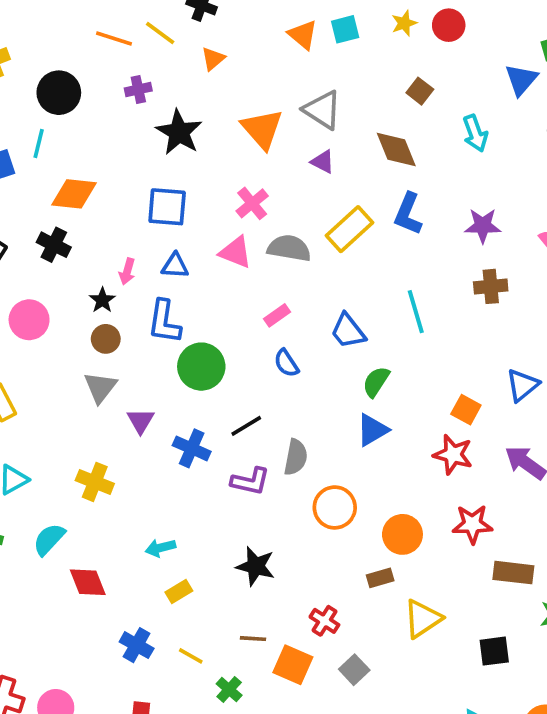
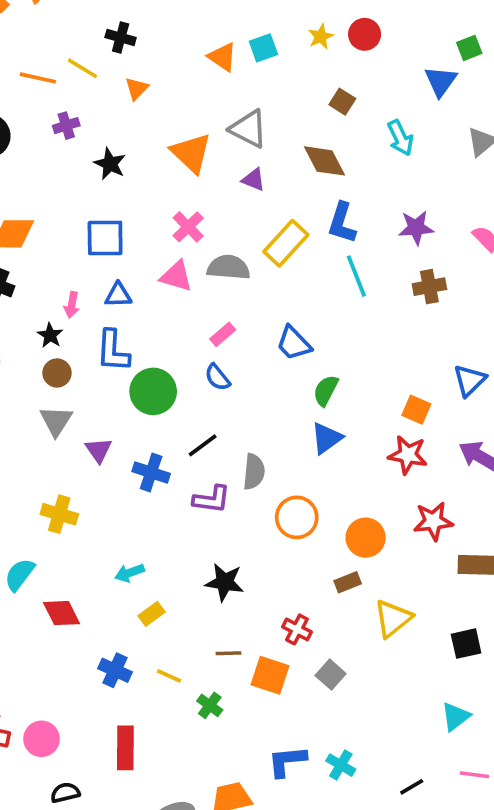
black star: (179, 132) -> (110, 164), size x0.7
cyan line: (416, 312) -> (356, 276), moved
blue semicircle: (286, 363) -> (217, 377), moved

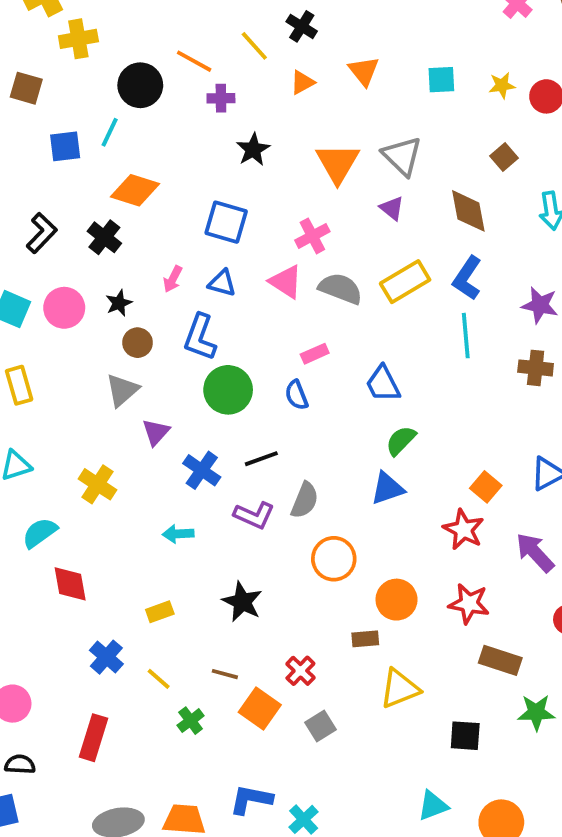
orange triangle: (222, 57) -> (364, 71), moved
orange line: (38, 78) -> (194, 61), moved
black star: (50, 335) -> (119, 303), moved
cyan arrow: (130, 573) -> (178, 534), moved

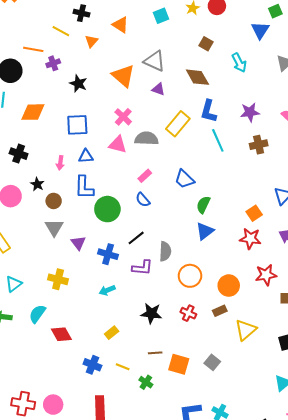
orange diamond: (135, 190) -> (33, 112), moved
orange square: (486, 487) -> (254, 213), turned 35
red cross: (300, 671) -> (188, 313), moved

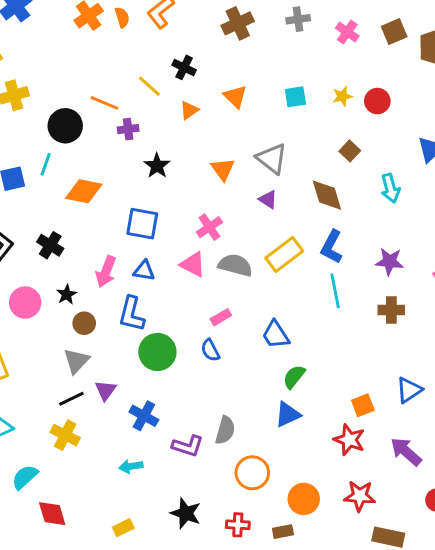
orange triangle: (123, 76) -> (223, 169), size x0.7
pink arrow: (60, 163) -> (106, 272), size x1.5
black line: (136, 238) -> (71, 399), moved
red cross: (188, 313) -> (238, 525), turned -35

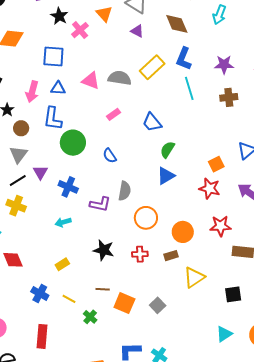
cyan arrow: (390, 188) -> (219, 15), turned 42
pink cross: (209, 227) -> (80, 30), moved
blue semicircle: (210, 350) -> (110, 156), moved

